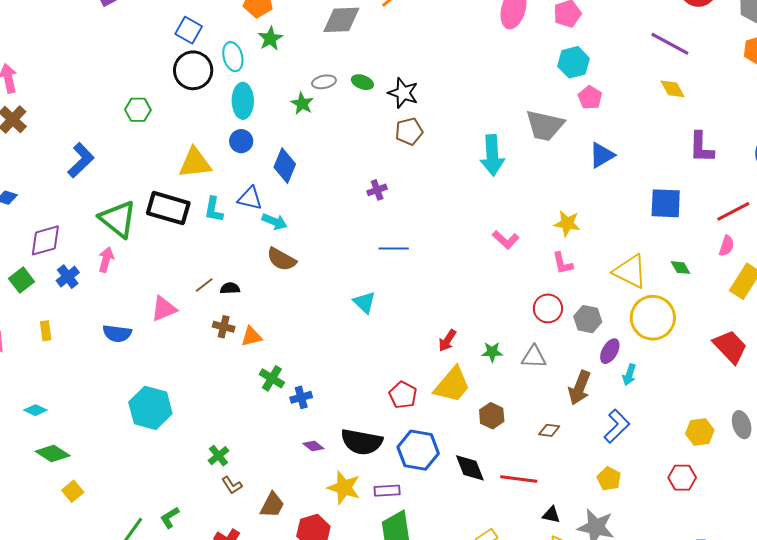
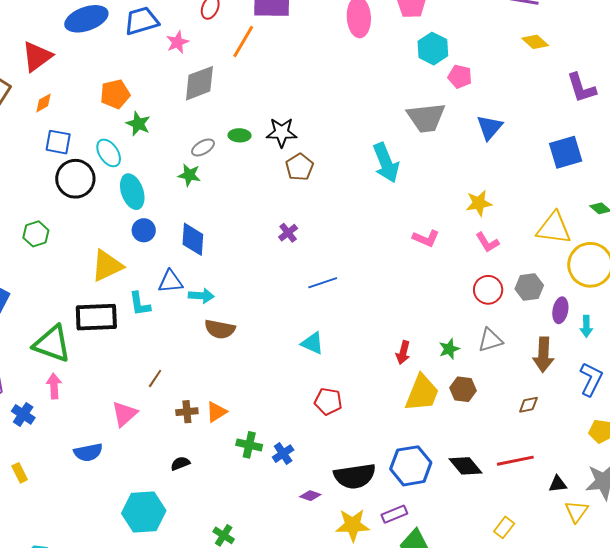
black semicircle: (230, 288) -> (180, 463), moved
red pentagon: (403, 395) -> (328, 401), moved
brown hexagon: (492, 416) -> (463, 389), moved

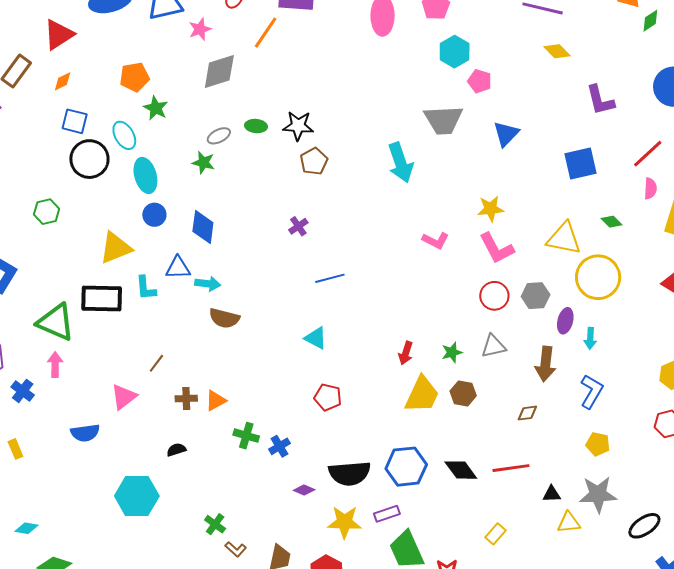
pink L-shape: (487, 242) -> (497, 248), size x1.5
yellow triangle: (576, 511) -> (569, 522), turned 45

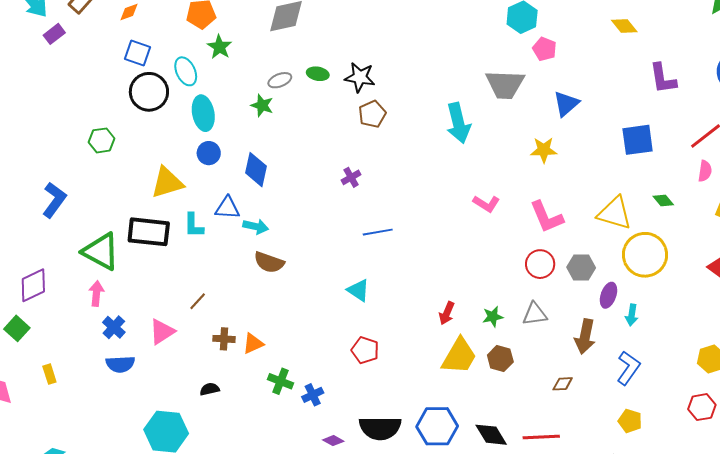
yellow star: (491, 209) -> (544, 150), moved
blue cross: (23, 391) -> (114, 327), moved

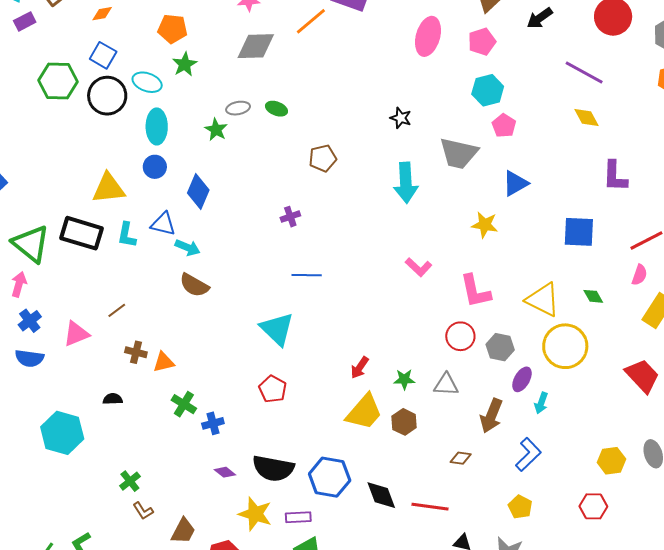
cyan ellipse: (186, 71) -> (147, 82), turned -56
black star: (360, 77) -> (401, 118), moved, size x0.7
green hexagon: (102, 140) -> (58, 81), moved, size x1.5
cyan triangle: (358, 290) -> (277, 329), size x1.5

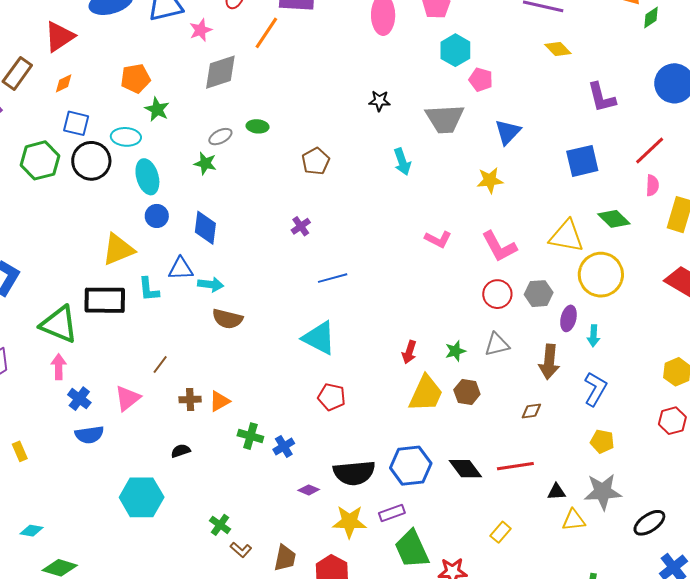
cyan arrow: (406, 183) -> (402, 162), size x0.7
green diamond: (593, 296) -> (614, 219), size x1.5

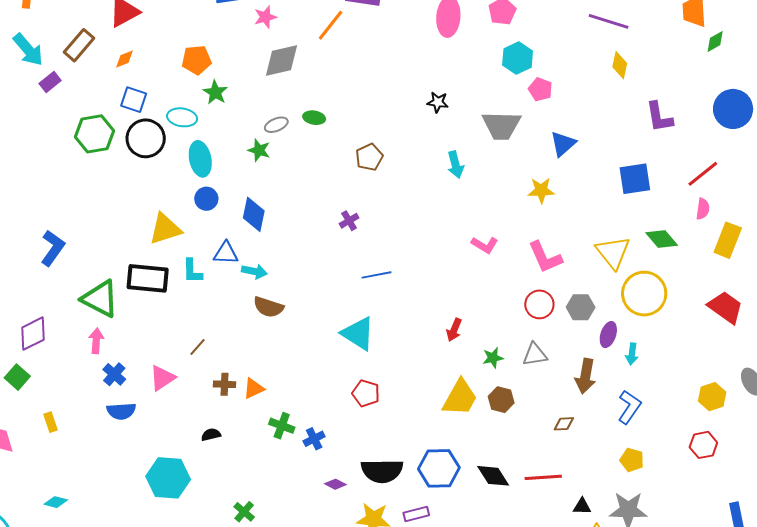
yellow diamond: (558, 49) -> (620, 65), turned 52
yellow triangle: (566, 236) -> (613, 252), turned 36
red arrow: (409, 352) -> (454, 330), moved

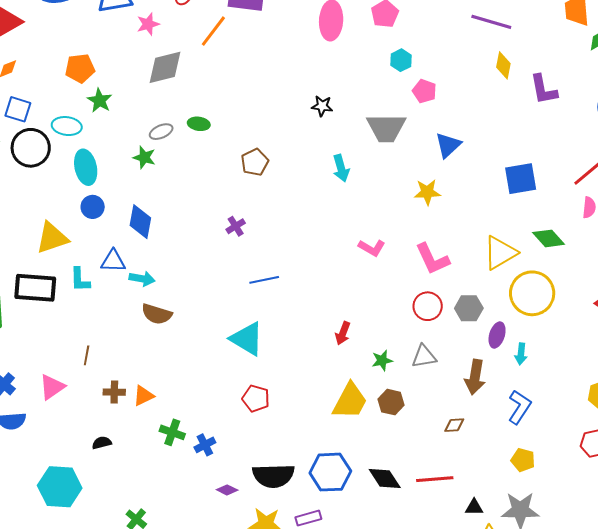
cyan hexagon: (518, 58) -> (401, 60), size x0.7
purple L-shape: (659, 117) -> (544, 90), moved
yellow triangle: (613, 252) -> (500, 253), turned 39
brown line: (197, 347) -> (87, 355), turned -30

